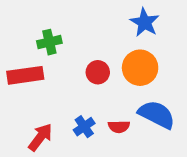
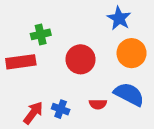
orange circle: (140, 68) -> (132, 53), moved
red circle: (98, 72) -> (81, 59), size x1.5
blue cross: (84, 127) -> (61, 109), moved, turned -35

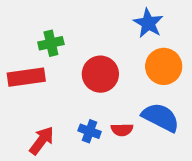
blue cross: (61, 109) -> (90, 131), moved

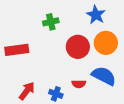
green cross: (51, 43) -> (51, 22), moved
red circle: (100, 74) -> (78, 47), moved
blue cross: (90, 131) -> (56, 94), moved

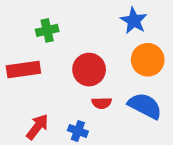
green cross: (51, 22) -> (47, 30), moved
red circle: (78, 47) -> (89, 70), moved
red semicircle: (79, 84) -> (102, 103), moved

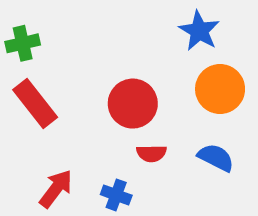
green cross: (47, 30) -> (23, 43), moved
red rectangle: (23, 70) -> (35, 104), turned 60
blue semicircle: (145, 106) -> (216, 158), size x0.7

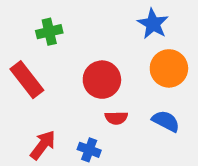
green cross: (23, 43) -> (49, 32), moved

